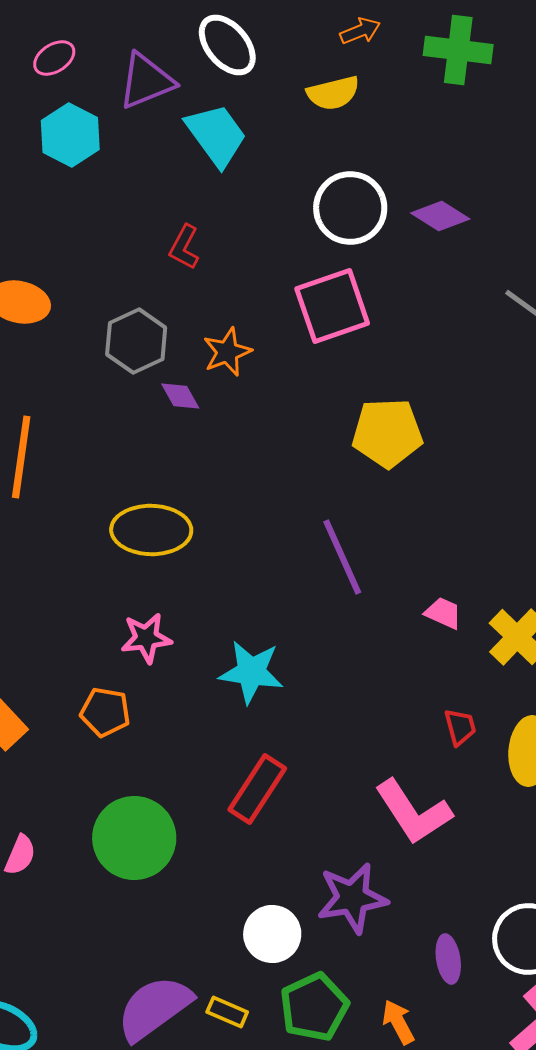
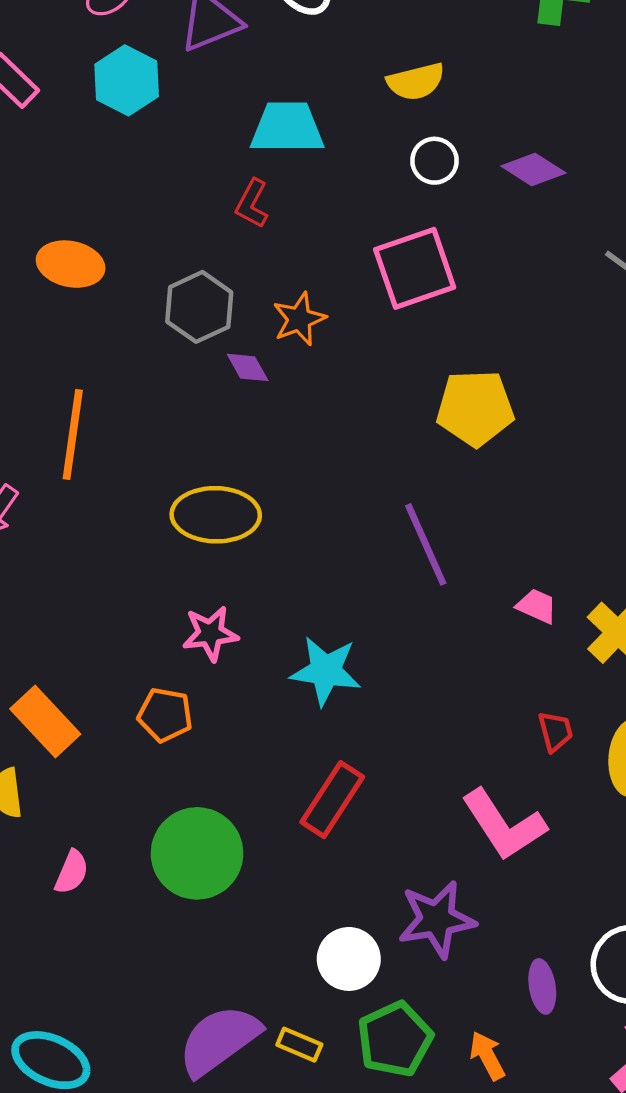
yellow semicircle: (333, 93) -> (416, 82), moved
cyan trapezoid: (216, 135) -> (287, 128), moved, turned -54
white circle: (350, 208) -> (435, 161), size x0.6

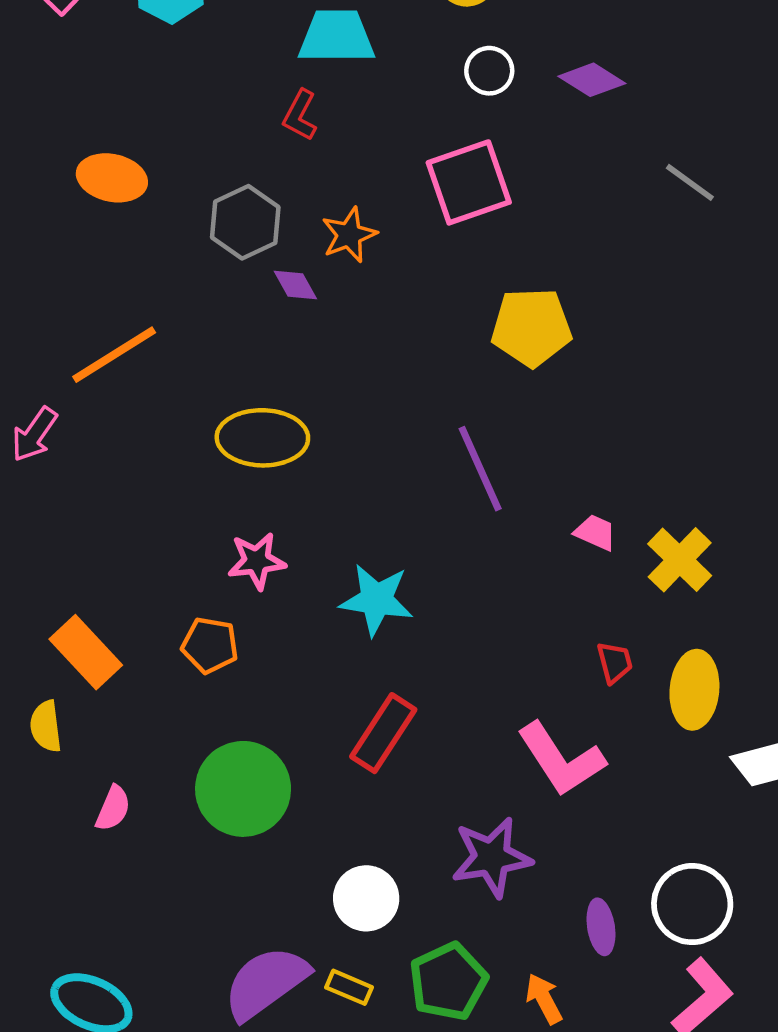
orange line: (73, 434) -> (114, 355), turned 50
white circle: (349, 959) -> (366, 898), moved

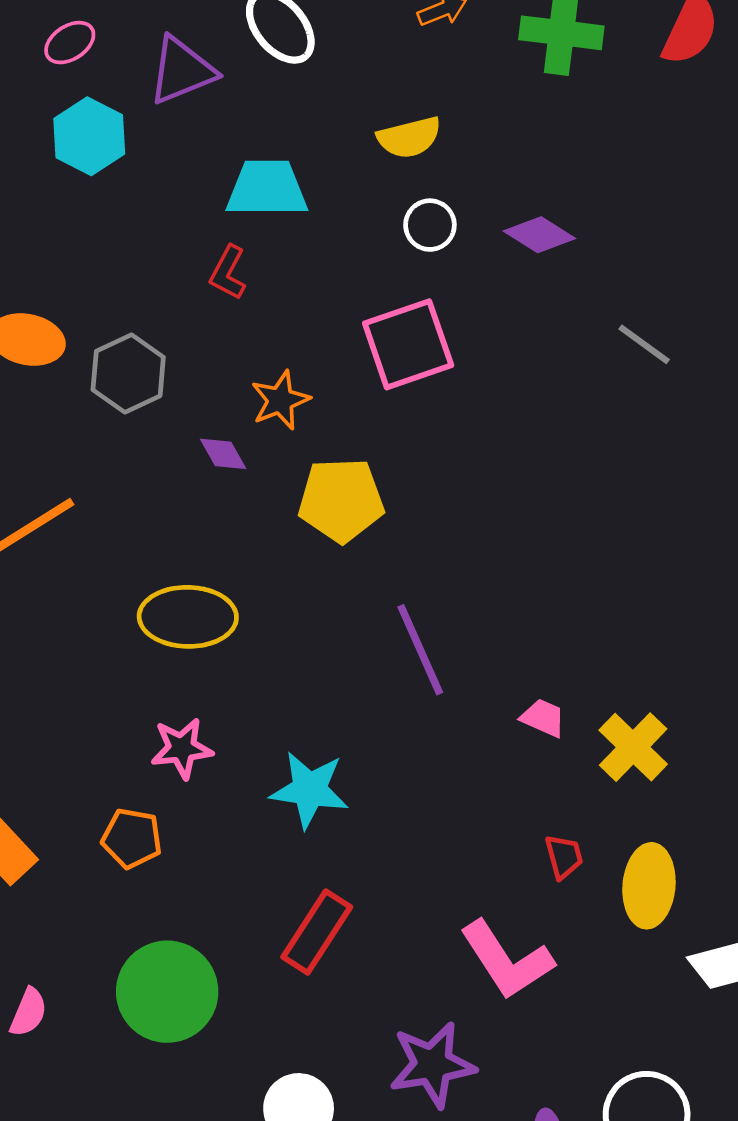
gray hexagon: (245, 222) -> (128, 374), moved
yellow pentagon: (531, 327) -> (341, 500), moved

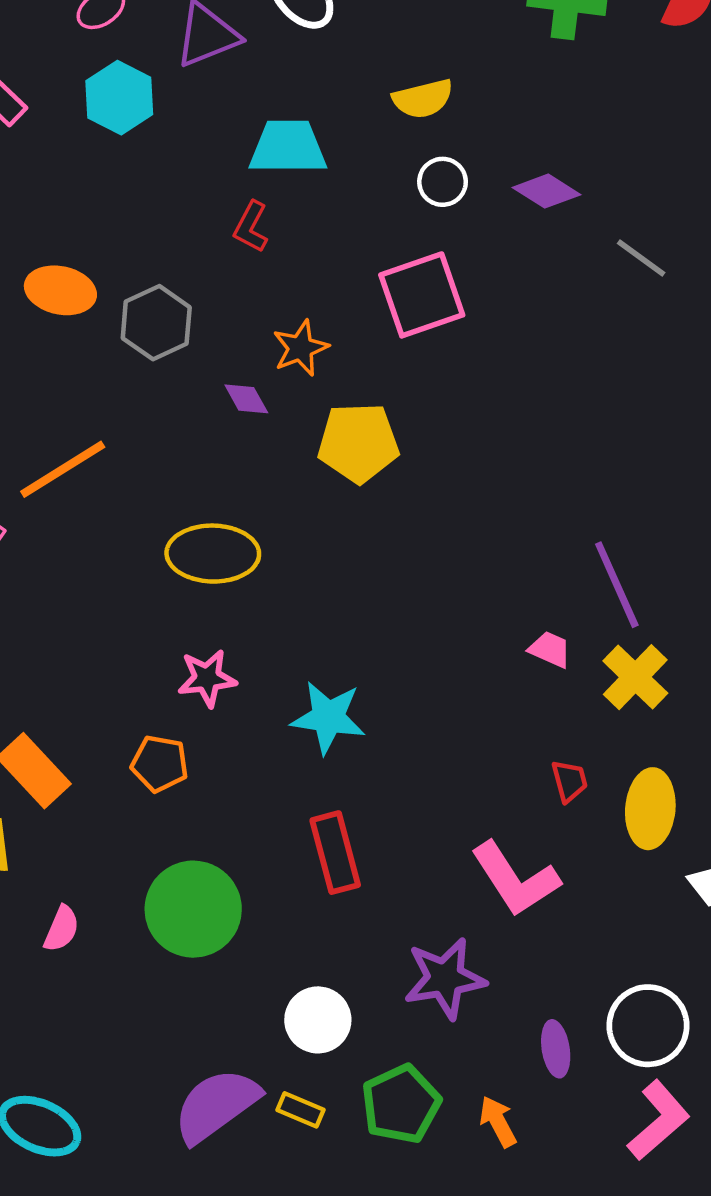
gray line: (644, 344) -> (641, 258), moved
purple line: (420, 650) -> (617, 585), moved
red rectangle: (317, 932) -> (335, 853), turned -48

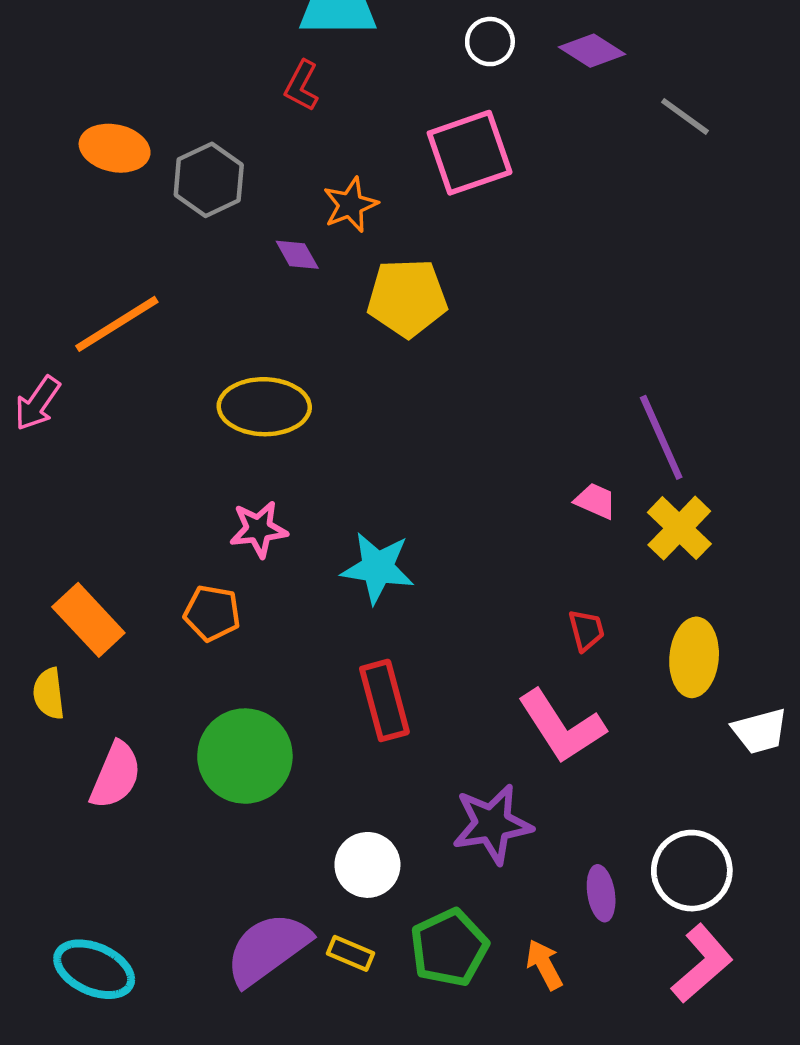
red trapezoid: (570, 781) -> (586, 630), moved
pink semicircle: (62, 929) -> (116, 775), size x1.5

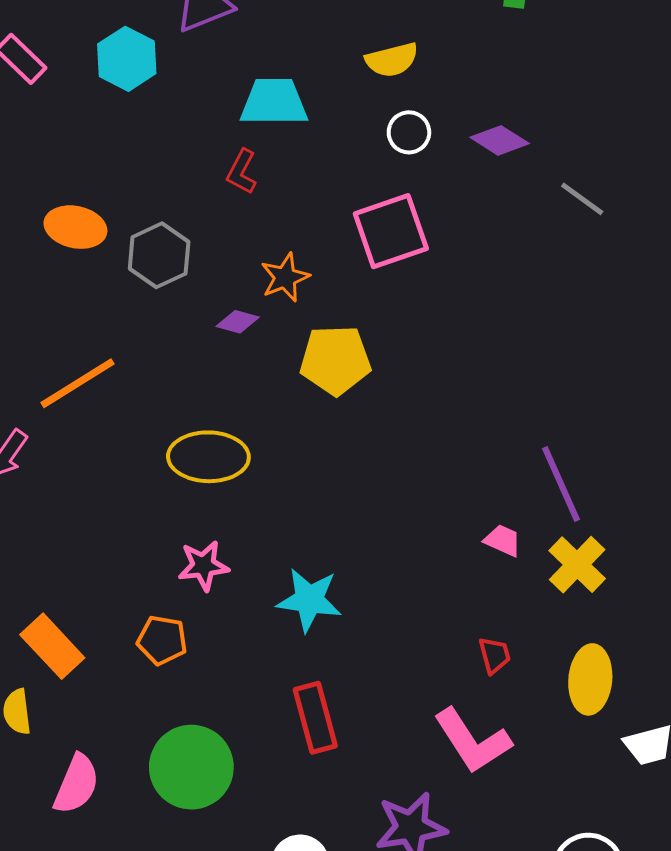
purple diamond: (297, 255) -> (238, 322), turned -45

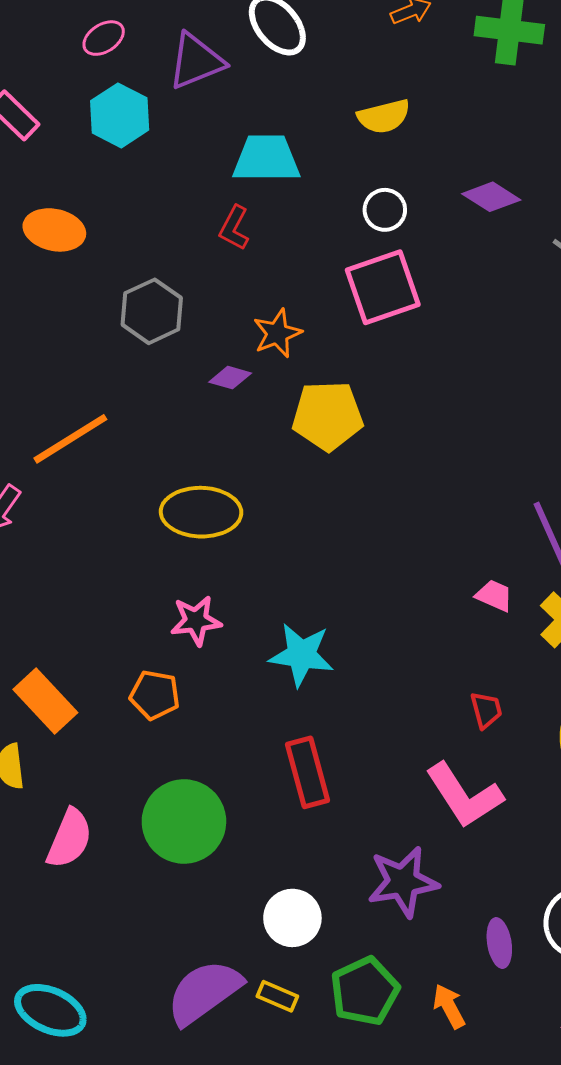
white circle: (409, 132) -> (385, 210), moved
orange ellipse: (75, 227) -> (54, 230), moved

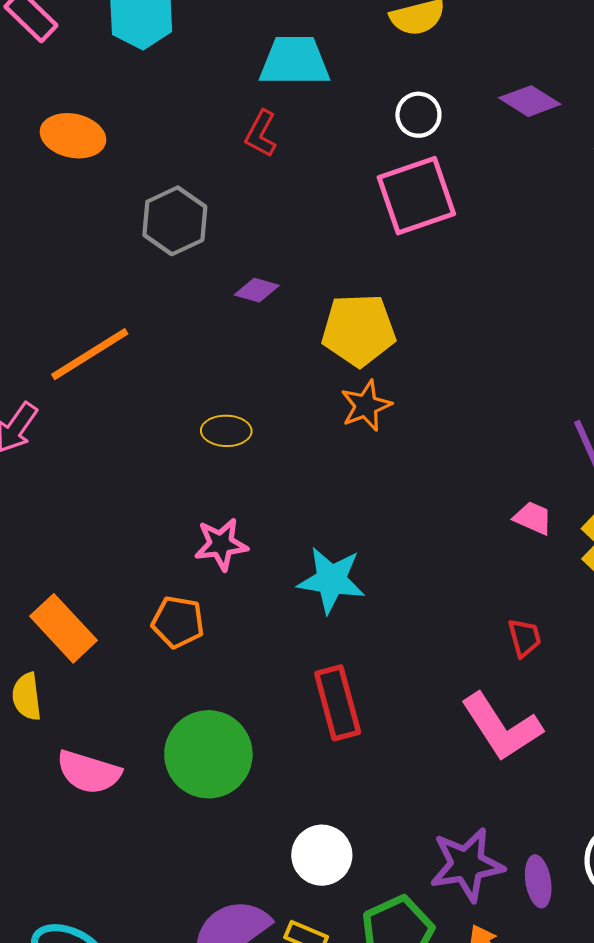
orange star: (277, 333) -> (366, 406), moved
yellow ellipse: (201, 512) -> (226, 431), size x0.6
pink semicircle: (69, 839) -> (89, 772), turned 84
purple star: (403, 882) -> (467, 865), moved

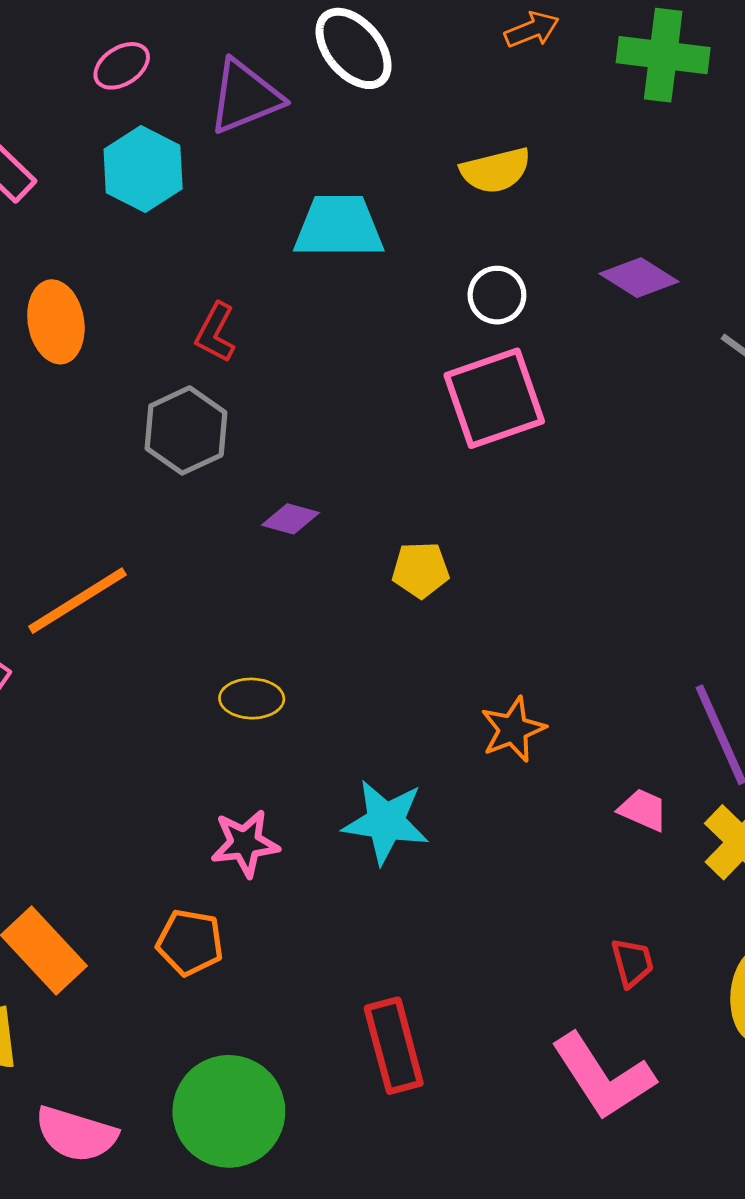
red L-shape: (261, 134) -> (215, 333), moved
orange ellipse: (73, 136) -> (56, 322), turned 68
yellow pentagon: (359, 330) -> (421, 570), size x0.6
orange star: (366, 406) -> (513, 729), moved
cyan star: (331, 580) -> (386, 822), moved

